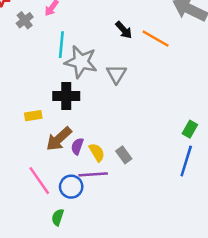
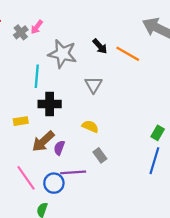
gray cross: (25, 20) -> (21, 32), moved
cyan line: (61, 45) -> (37, 76), moved
gray star: (81, 62) -> (62, 54), moved
yellow semicircle: (97, 152) -> (90, 126), moved, turned -35

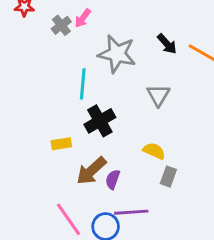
black cross: (50, 104) -> (100, 121), turned -30
gray rectangle: (100, 155) -> (168, 177), moved, turned 56

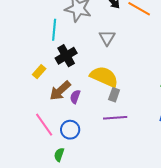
yellow rectangle: (61, 144) -> (39, 72), turned -40
yellow semicircle: (154, 151) -> (104, 77), size x1.8
purple line: (131, 212) -> (115, 118), moved

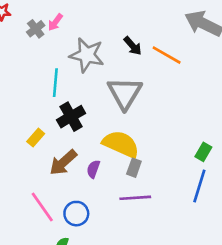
gray triangle: (107, 38) -> (125, 93), size x1.6
purple semicircle: (75, 97) -> (93, 169), moved

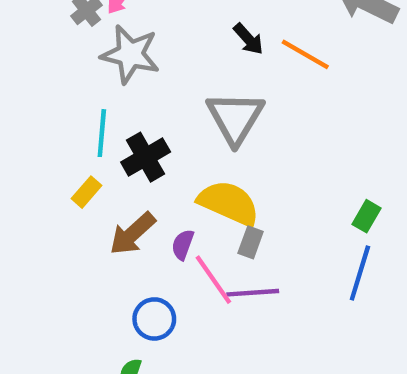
gray star: (87, 55) -> (130, 54), moved
cyan line: (55, 83) -> (102, 133), moved
pink line: (42, 207) -> (213, 280), moved

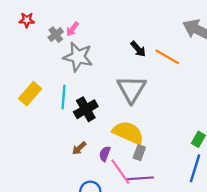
yellow rectangle: (86, 192) -> (30, 94), moved, size x1.5
brown arrow: (132, 234) -> (79, 148), size x0.6

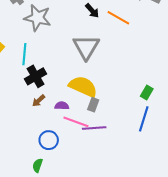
black cross: (86, 109) -> (36, 76), moved
purple semicircle: (105, 154) -> (62, 106), turned 72
pink line: (120, 172) -> (76, 122), turned -35

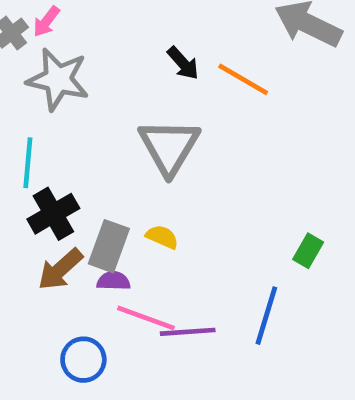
yellow semicircle: (83, 87) -> (162, 237), size x0.5
brown arrow: (39, 101) -> (60, 269), size x1.5
gray rectangle: (93, 105) -> (109, 246), moved, size x1.5
blue line: (144, 119) -> (266, 316), moved

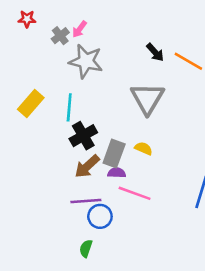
purple line: (188, 332) -> (86, 201), moved

